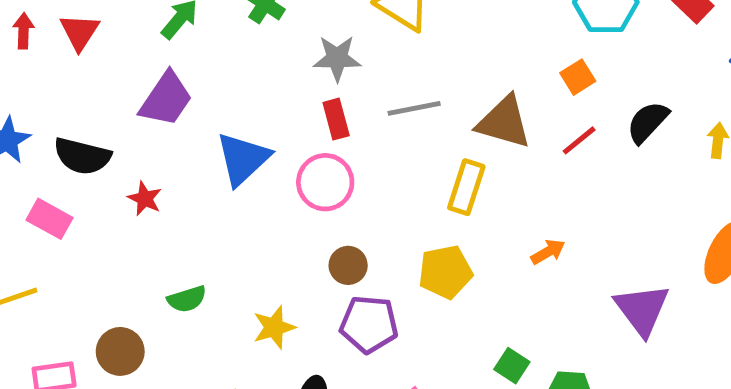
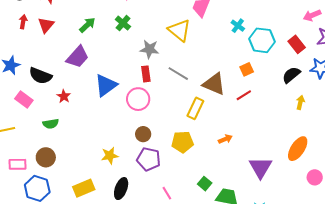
gray line: (414, 108) -> (178, 74), turned 35
black semicircle: (648, 122) -> (291, 75), moved
green semicircle: (187, 299) -> (51, 124), moved

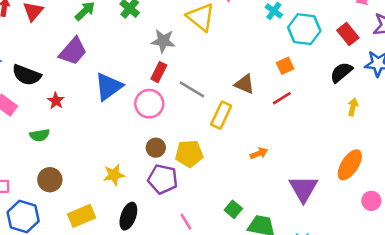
red rectangle: (146, 74) -> (159, 72), turned 35
gray line: (178, 74) -> (192, 89), moved
brown triangle: (214, 84) -> (245, 84), size x0.7
yellow pentagon: (182, 142) -> (189, 154), moved
brown circle: (46, 157) -> (50, 180), moved

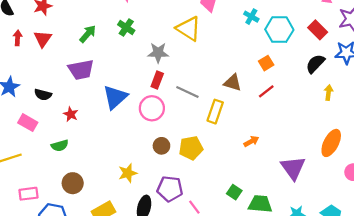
purple trapezoid: (73, 51) -> (81, 70), turned 44
black semicircle: (27, 75) -> (43, 95), size x0.7
purple pentagon: (163, 179) -> (170, 189), moved

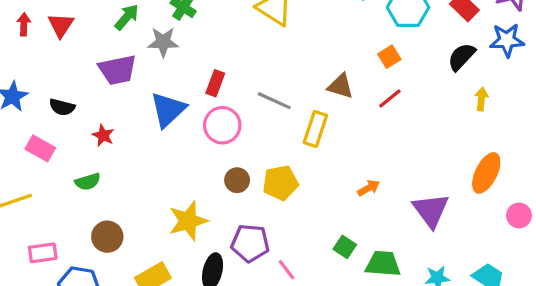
gray star: (158, 53) -> (163, 42), moved
red rectangle: (157, 80) -> (215, 83), moved
orange arrow: (251, 141) -> (369, 188), moved
yellow star: (128, 173) -> (188, 221), size x1.4

